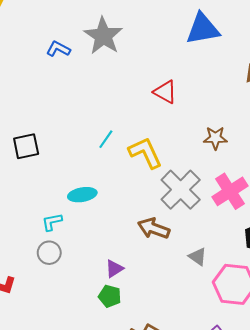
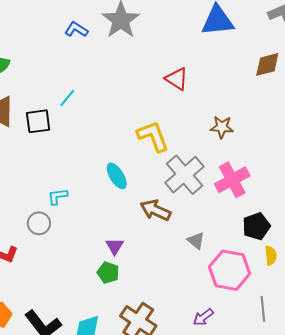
cyan line: (106, 139) -> (67, 98), moved
cyan ellipse: (82, 195) -> (117, 176), moved, turned 64
gray circle: (49, 253) -> (39, 223), moved
purple triangle: (114, 269) -> (115, 246), turned -30

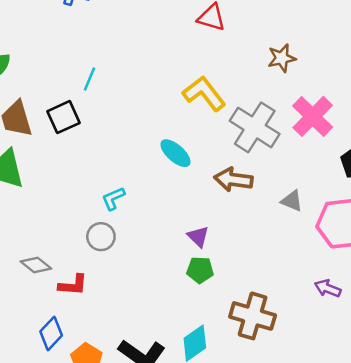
purple arrow: (203, 317) -> (328, 288), turned 75

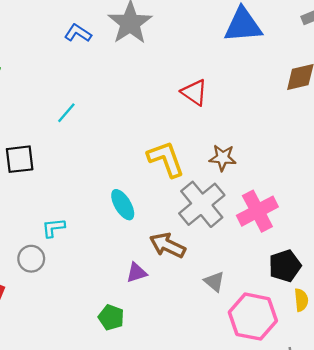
brown star: (282, 58) -> (223, 158), moved
black square: (64, 117) -> (20, 159), moved
purple triangle: (198, 237) -> (136, 273), moved, turned 40

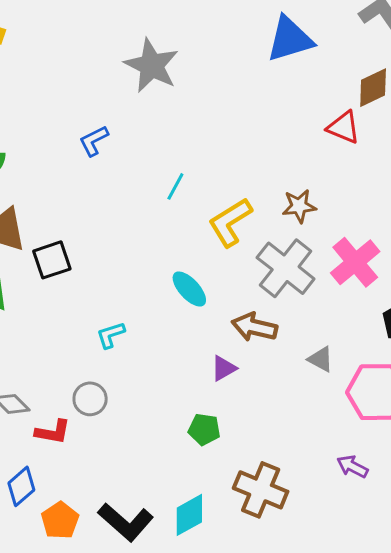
blue L-shape: (78, 33) -> (94, 141), moved, turned -48
red triangle: (194, 92) -> (344, 127), moved
cyan line: (66, 113) -> (175, 186), moved
yellow L-shape: (166, 159) -> (230, 222), turned -90
gray circle: (31, 259) -> (90, 399), moved

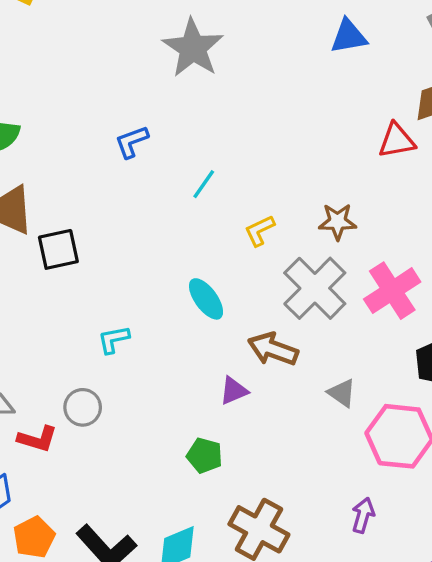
blue triangle: (290, 39) -> (349, 36), size x0.7
red triangle: (344, 127) -> (397, 141), turned -39
blue L-shape: (94, 141) -> (132, 142), moved
yellow L-shape: (230, 222) -> (260, 231), size x0.6
purple arrow: (352, 466) -> (363, 515), turned 72

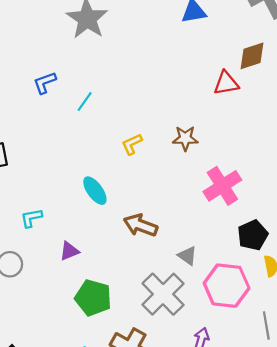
cyan line: (204, 184) -> (85, 102), moved
gray cross: (315, 288) -> (163, 294), moved
purple triangle: (234, 391) -> (69, 251), moved
green pentagon: (205, 455) -> (93, 298), size x1.5

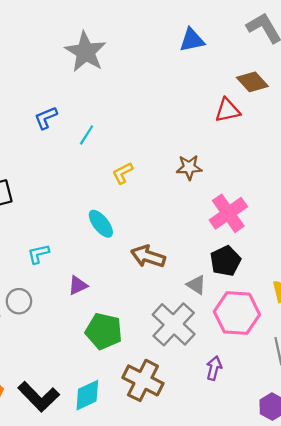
brown diamond: (252, 56) -> (252, 82), turned 68
yellow L-shape: (132, 144) -> (123, 173), moved
black pentagon: (253, 235) -> (225, 261), moved

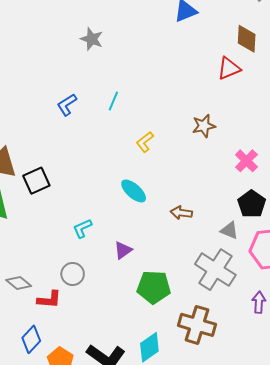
gray star: (86, 52) -> (92, 39), size x0.6
brown diamond: (252, 82) -> (247, 39), turned 56
cyan line: (87, 135) -> (113, 101), moved
pink cross: (228, 213) -> (246, 161), size x0.7
brown arrow: (148, 256) -> (181, 213), size x0.7

